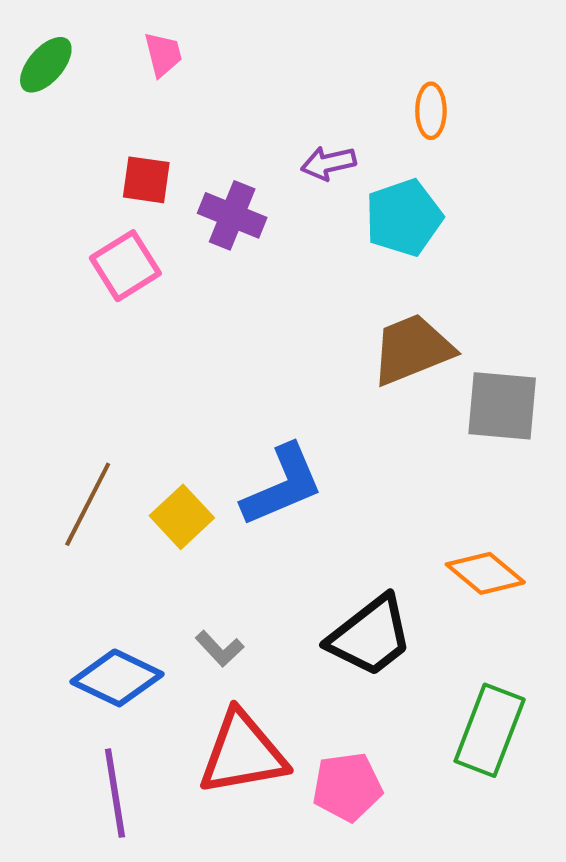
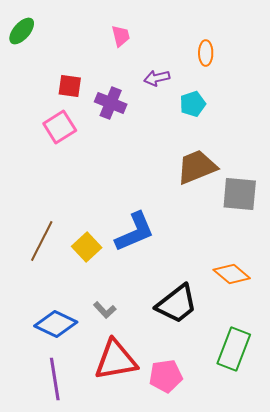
pink trapezoid: (163, 54) -> (121, 36), moved
cyan pentagon: (404, 218) -> (193, 104), size x0.7

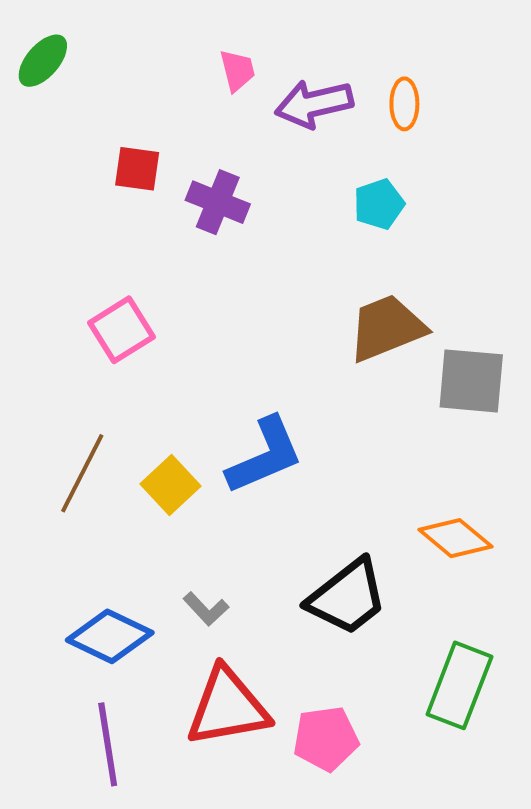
purple arrow: (157, 78) -> (314, 104), moved, size x1.5
pink square: (60, 127) -> (121, 330), moved

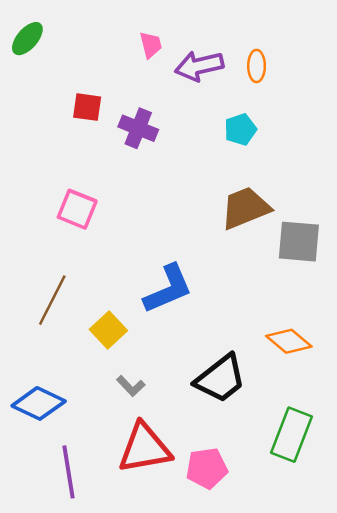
pink square: (121, 330) -> (77, 209), turned -36
yellow square: (171, 485) -> (108, 330), moved
blue diamond: (110, 636) -> (39, 403), moved

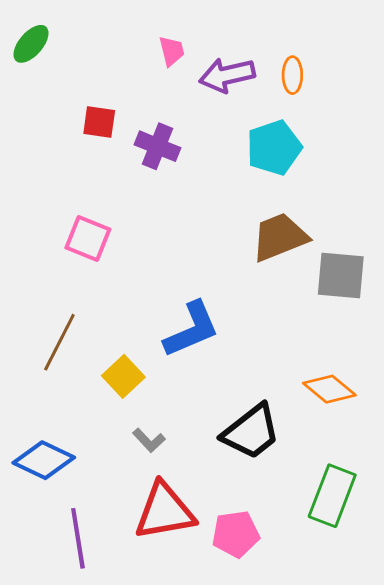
cyan pentagon: (240, 129) -> (274, 148), size x1.5

